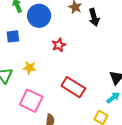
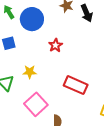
pink square: (31, 101) -> (36, 104), turned 30

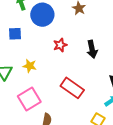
black arrow: (87, 13) -> (92, 49), moved

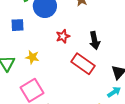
red rectangle: (72, 88) -> (83, 64), moved

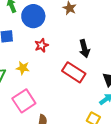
red star: (63, 36) -> (41, 45), moved

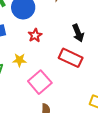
pink square: (24, 101) -> (40, 82), moved

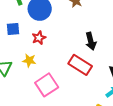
red star: (35, 35) -> (39, 38), moved

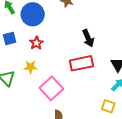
red rectangle: (80, 65) -> (81, 63), turned -35

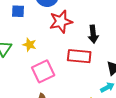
red star: (36, 43) -> (61, 22), moved, size x1.6

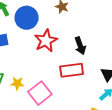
yellow star: (29, 45) -> (17, 83), moved

